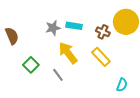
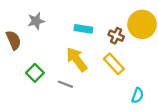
gray star: (53, 28) -> (36, 21), moved
gray line: (58, 75) -> (65, 84), turned -32

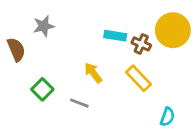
cyan rectangle: (83, 29) -> (115, 36), moved
yellow arrow: (77, 59) -> (93, 73), size x0.7

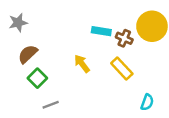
gray star: (44, 26) -> (18, 23), moved
brown semicircle: (16, 49) -> (28, 54), moved, turned -110
gray line: (79, 103) -> (51, 105), moved, turned -42

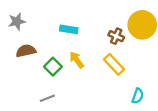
cyan rectangle: (101, 31) -> (69, 29), moved
brown semicircle: (28, 54) -> (26, 51), turned 30
green square: (37, 78) -> (53, 67), moved

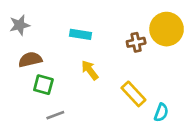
brown cross: (116, 36) -> (136, 42), turned -35
yellow rectangle: (114, 64) -> (133, 94), moved
green square: (53, 67) -> (43, 85), moved, turned -30

